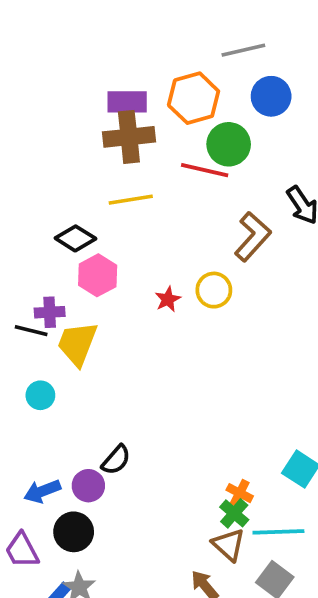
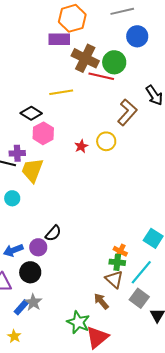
orange hexagon: (194, 98) -> (72, 18), moved
brown cross: (129, 137) -> (85, 58), moved, turned 32
green cross: (234, 513) -> (117, 262), turned -35
cyan line: (278, 532) -> (141, 272), turned -48

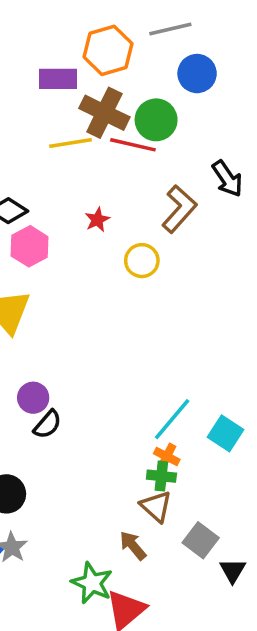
orange hexagon: (72, 18) -> (108, 50), moved
yellow line: (61, 92) -> (71, 143), moved
red star: (81, 146) -> (97, 220), moved
purple circle: (38, 247) -> (33, 398), moved
cyan line: (141, 272) -> (172, 419), moved

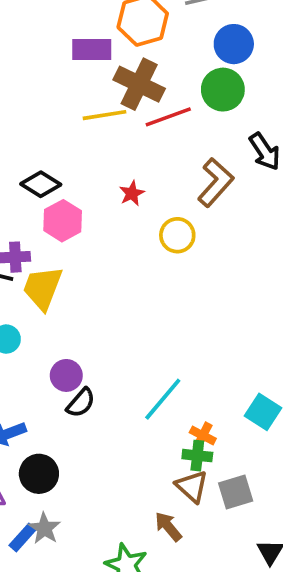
green circle: (156, 120) -> (223, 90), moved
red line: (133, 145) -> (168, 117), turned -33
cyan line: (172, 419) -> (163, 399), moved
gray square: (201, 540) -> (236, 492), moved, turned 36

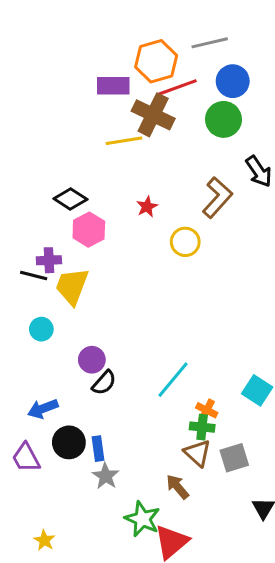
red line: (168, 117) -> (178, 87), moved
gray star: (44, 528) -> (106, 476), moved
blue rectangle: (23, 538) -> (98, 449), moved, turned -50

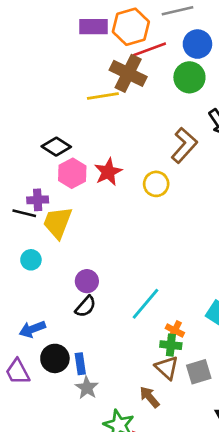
purple rectangle: (113, 86) -> (94, 27), moved
red star: (147, 207) -> (108, 172), moved, size x1.5
purple circle: (92, 360) -> (87, 281), moved

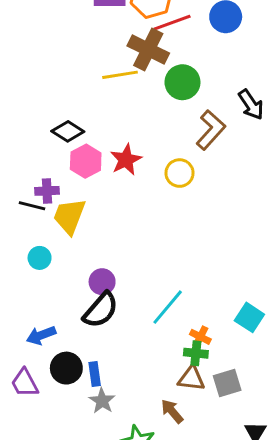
green circle: (189, 77) -> (182, 82), moved
black semicircle: (86, 306) -> (101, 310), size x1.5
brown triangle: (167, 368) -> (191, 378), turned -35

